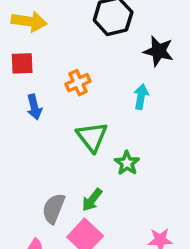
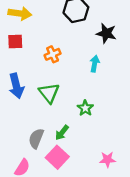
blue arrow: (34, 107) -> (16, 86), moved, size x1.5
green triangle: (92, 137) -> (49, 93), moved

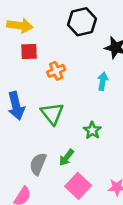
red square: (15, 41) -> (29, 51), moved
pink square: (57, 157) -> (78, 186), moved

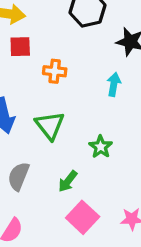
orange cross: (56, 71) -> (55, 71), turned 30
gray semicircle: (38, 164) -> (19, 176), moved

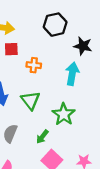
cyan arrow: (114, 84) -> (72, 74), size x1.5
green star: (101, 147) -> (64, 114), size x1.5

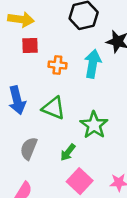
cyan arrow: (72, 74) -> (93, 64), moved
green triangle: (31, 100) -> (54, 108), turned -30

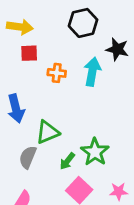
green triangle: (54, 108) -> (48, 132), moved, turned -45
green star: (94, 125) -> (95, 152), moved

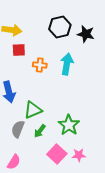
black star: (117, 49) -> (86, 34), moved
green arrow: (67, 161) -> (40, 131), moved
pink star: (119, 191) -> (79, 155), moved

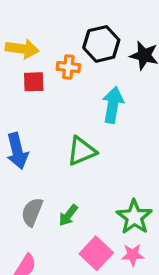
orange cross: (40, 65) -> (68, 67), moved
green triangle: (33, 110) -> (82, 151), moved
green star: (69, 125) -> (134, 217), moved

